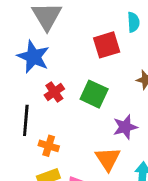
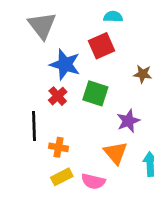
cyan semicircle: (133, 22) -> (113, 17), moved, turned -78
blue star: (33, 57) -> (65, 64), moved

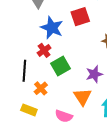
green square: (95, 93) -> (61, 66), moved, turned 36
orange cross: (58, 147) -> (41, 88), turned 32
yellow rectangle: (62, 177) -> (29, 110), moved, turned 42

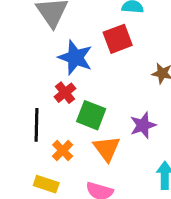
green square: (61, 66) -> (91, 115), turned -36
orange triangle: (82, 97) -> (107, 149), moved

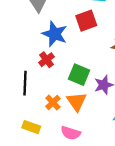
green square: (91, 115) -> (79, 75), moved
orange cross: (63, 150) -> (53, 102), moved

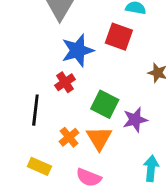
red square: (86, 21) -> (119, 37), turned 35
blue star: (55, 34) -> (78, 50), turned 30

